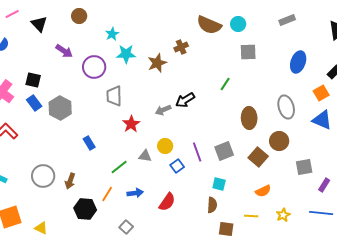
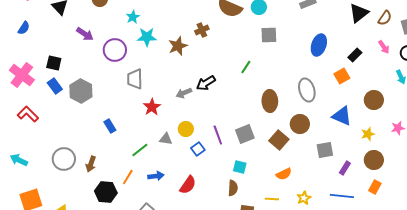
blue triangle: (322, 120) -> (342, 116), moved

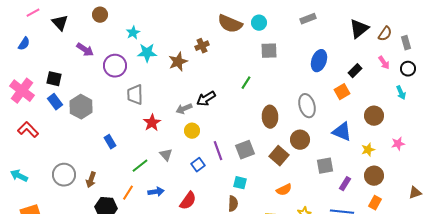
yellow circle: (186, 129) -> (192, 131), moved
gray triangle: (166, 139) -> (166, 155), turned 40

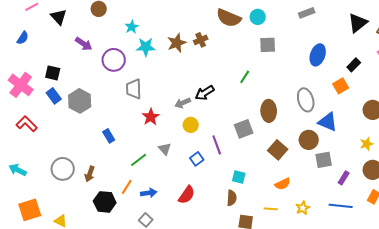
brown star: (178, 62) -> (177, 43), moved
blue triangle: (342, 132) -> (328, 122), moved
brown circle: (300, 140) -> (309, 140), moved
gray square: (245, 150) -> (244, 129), moved
blue arrow: (156, 192) -> (149, 193), moved

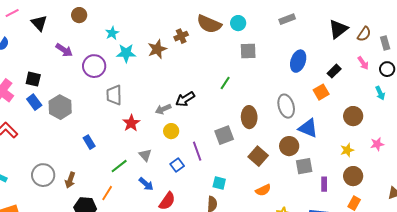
brown cross: (201, 40) -> (181, 36), moved
purple rectangle: (344, 178) -> (324, 184), turned -32
blue arrow: (149, 193) -> (146, 184), moved, turned 49

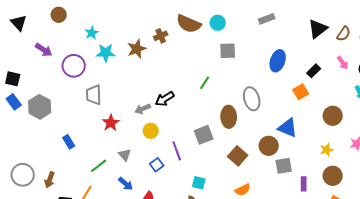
gray ellipse: (286, 106) -> (252, 99), moved

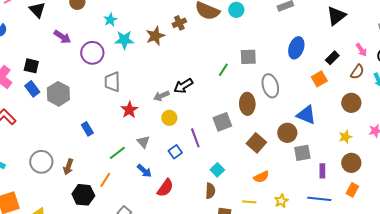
brown semicircle: (344, 34) -> (357, 72), moved
gray square: (228, 51) -> (248, 57), moved
cyan square: (199, 183) -> (217, 170), turned 32

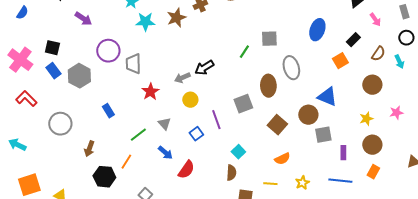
pink arrow: (361, 50) -> (375, 20), moved
purple circle: (92, 53) -> (108, 51), moved
gray circle: (41, 162) -> (60, 124), moved

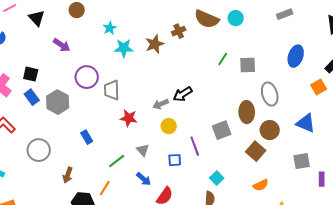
green line: (244, 52) -> (223, 59), moved
red star: (150, 92) -> (129, 118), turned -30
brown circle: (308, 115) -> (270, 130), moved
blue square: (196, 134) -> (175, 160), turned 32

